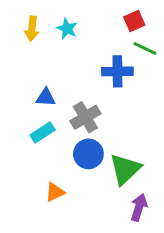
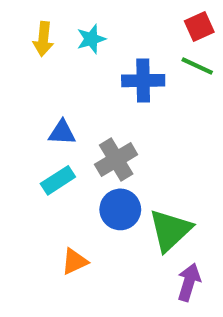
red square: (134, 21) -> (199, 26), moved
cyan star: (67, 29) -> (91, 39), turned 30
blue cross: (117, 71) -> (143, 81), moved

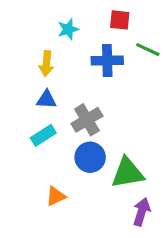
red square: (199, 26) -> (120, 20), moved, turned 30
yellow arrow: (43, 39) -> (46, 64), moved
green triangle: (170, 230) -> (128, 173), turned 33

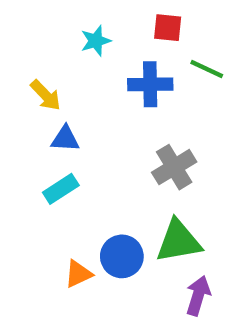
yellow arrow: (46, 64) -> (46, 95), moved, turned -50
gray cross: (87, 120) -> (174, 167), moved
blue circle: (90, 157) -> (122, 256), moved

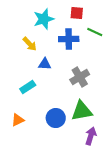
cyan star: (96, 41) -> (44, 19), size x1.5
yellow arrow: (46, 95) -> (30, 44), moved
blue triangle: (65, 139) -> (45, 64), moved
orange triangle: (78, 274) -> (18, 120), moved

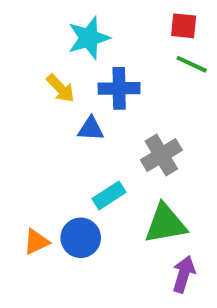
red square: (77, 13) -> (184, 26), moved
blue cross: (69, 39) -> (119, 88), moved
cyan rectangle: (28, 87) -> (109, 195), moved
blue circle: (56, 118) -> (81, 238), moved

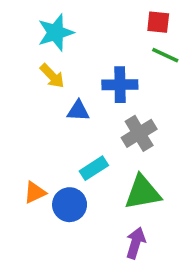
cyan star: (89, 38) -> (56, 33), moved
blue cross: (119, 88) -> (120, 85), moved
orange triangle: (36, 242) -> (35, 192), moved
purple arrow: (184, 274) -> (136, 243), moved

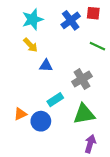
green line: (165, 55) -> (97, 46), moved
blue cross: (120, 85) -> (71, 20), moved, turned -36
purple arrow: (136, 243) -> (90, 144), moved

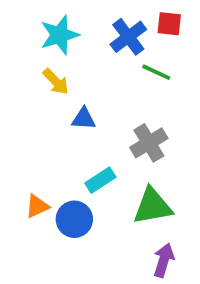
green line: (97, 46) -> (156, 72), moved

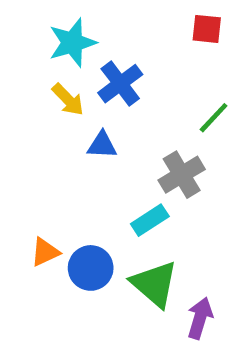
blue cross: (128, 37) -> (120, 84), moved
green line: (156, 72) -> (214, 118), moved, turned -72
cyan rectangle: (100, 180) -> (150, 220), moved
green triangle: (153, 206) -> (154, 284), moved, turned 51

